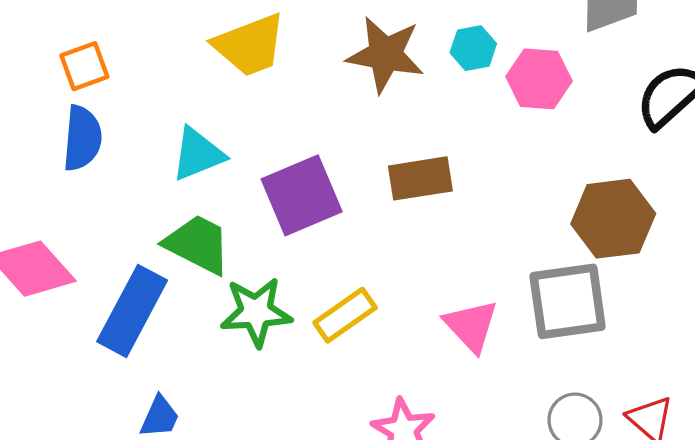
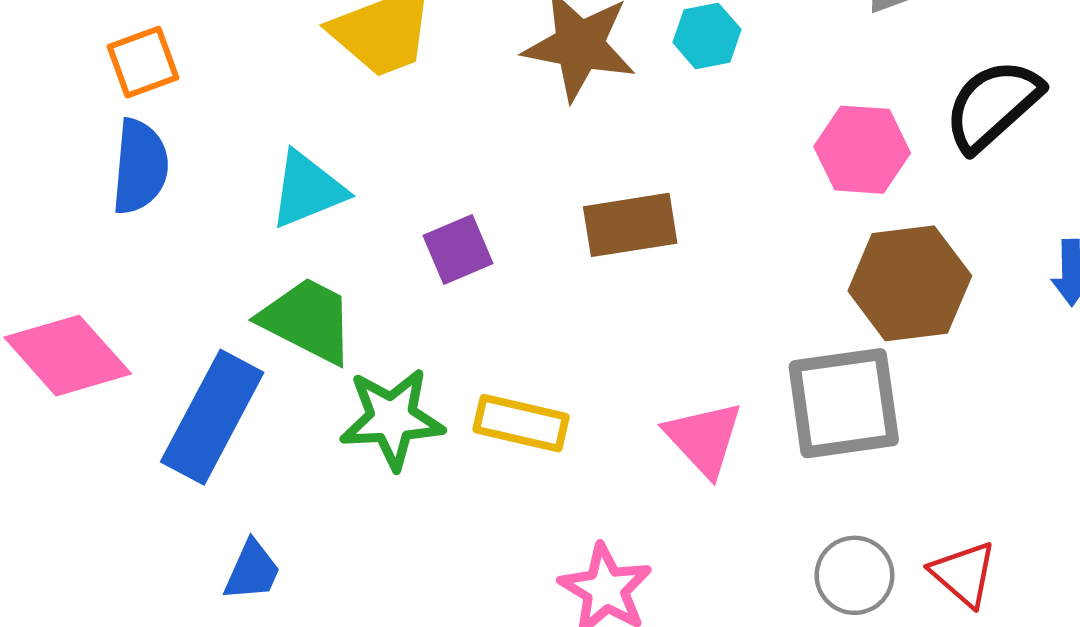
pink hexagon: (539, 79) -> (862, 150), moved
purple square: (302, 195) -> (458, 250), size x0.6
yellow rectangle: (345, 315) -> (521, 423), turned 48

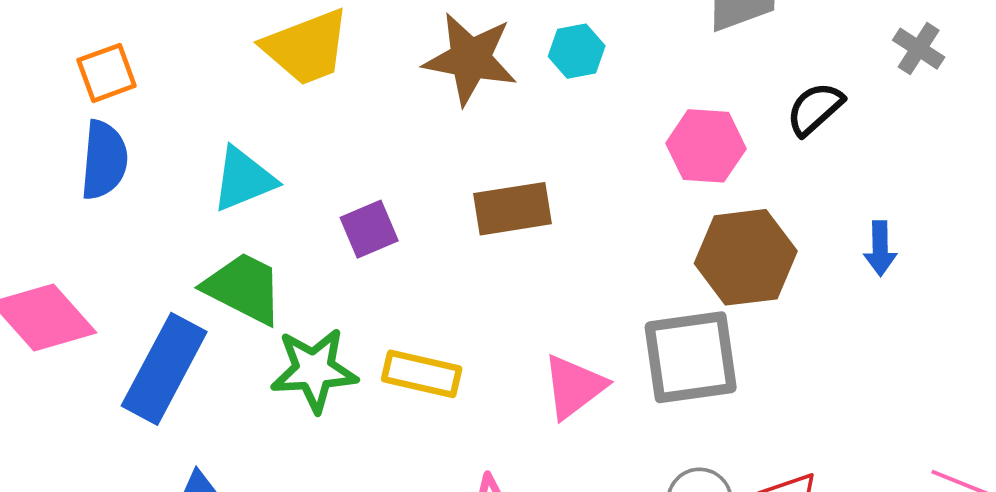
black semicircle: (993, 105) -> (815, 109), size x0.7
pink triangle: (704, 439) -> (574, 387), turned 36

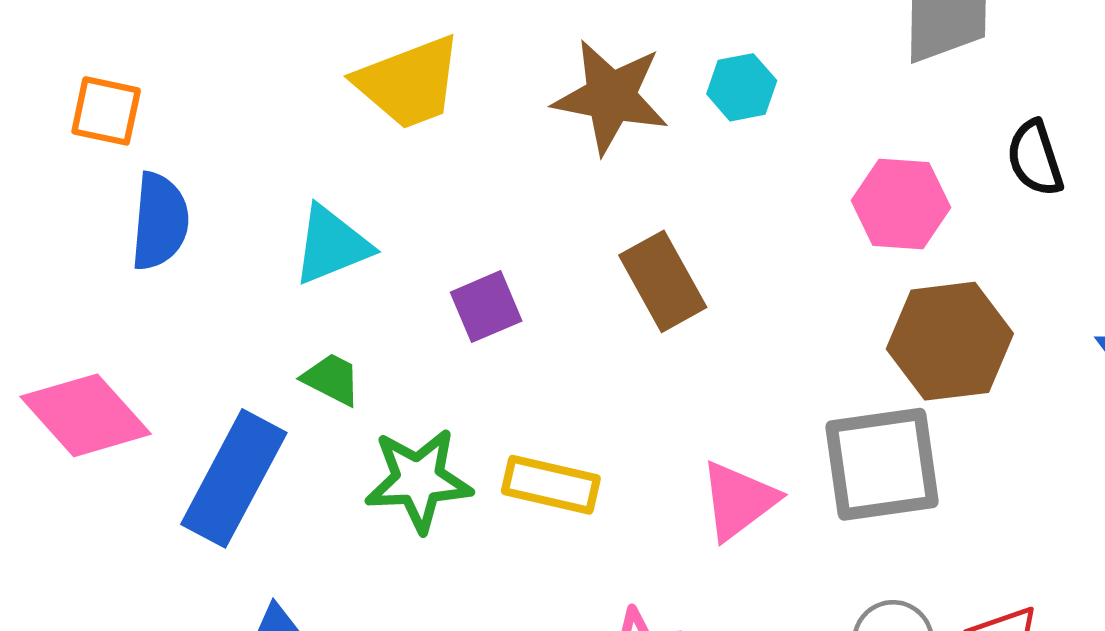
orange square: (107, 73) -> (106, 111), moved, turned 32
black semicircle: (815, 109) -> (1035, 158), turned -66
brown rectangle: (513, 209) -> (663, 281), turned 70
green trapezoid: (244, 288) -> (332, 379), size x0.6

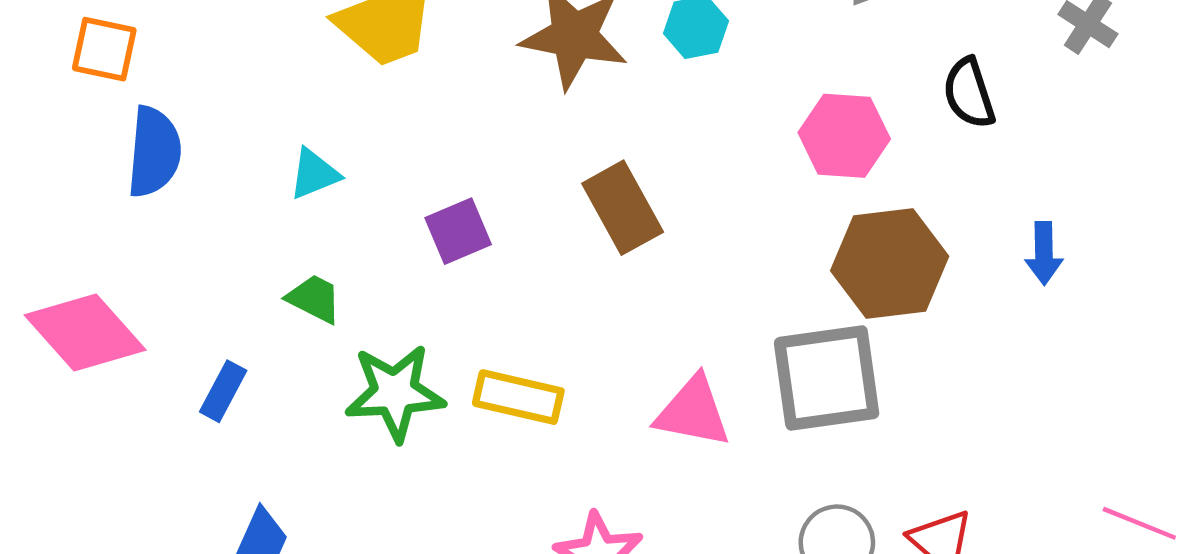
cyan triangle: (332, 245) -> (314, 174), size x0.7
blue rectangle: (234, 478) -> (223, 391), size x0.5
pink triangle: (739, 501) -> (693, 412), turned 48

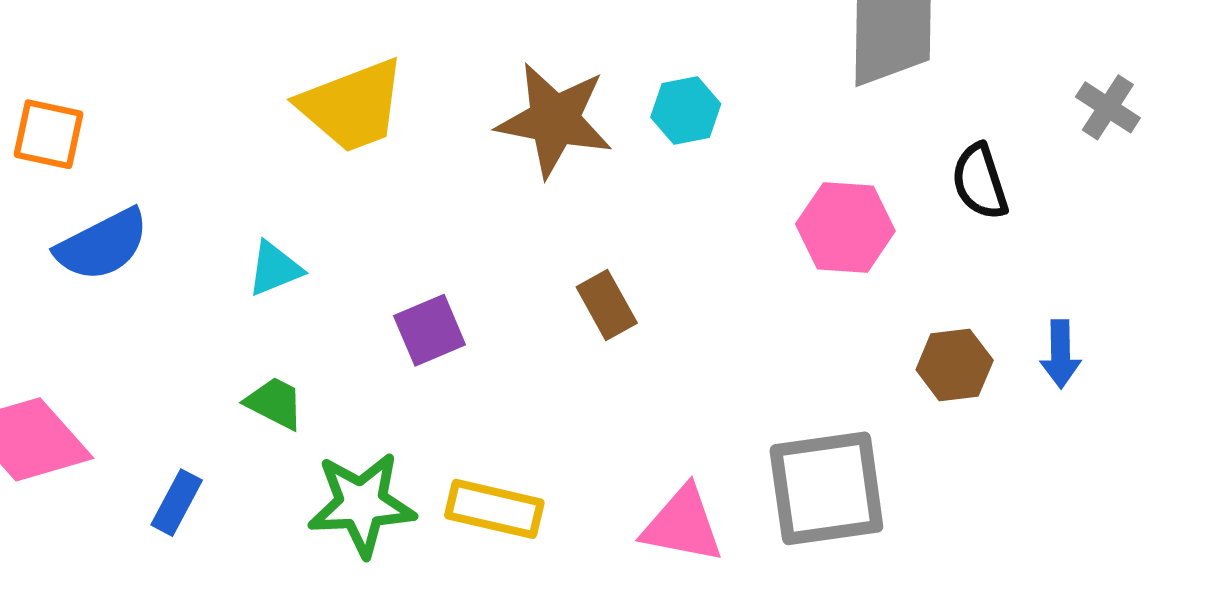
blue semicircle: (154, 152) -> (102, 245), turned 58
brown rectangle: (623, 208) -> (607, 305), size x0.7
brown hexagon: (890, 263) -> (955, 365), moved, size x0.6

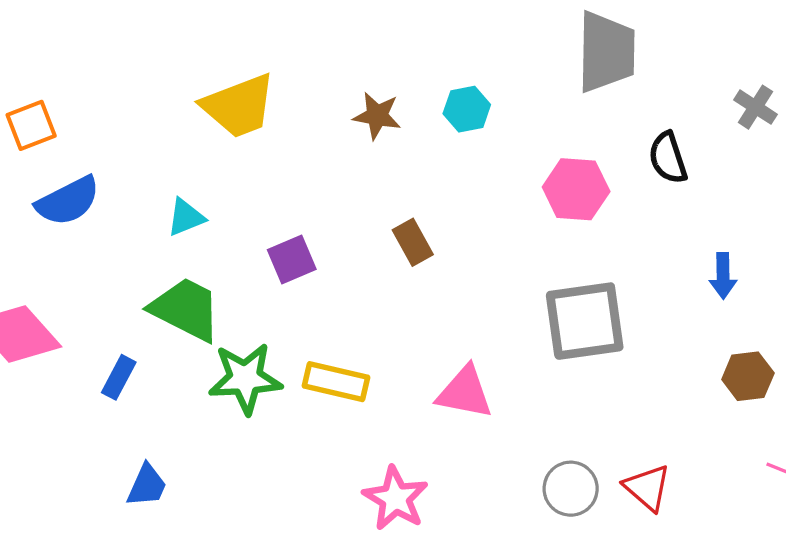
brown star: (554, 120) -> (377, 116), size x0.6
orange square: (49, 134) -> (31, 125), turned -33
brown hexagon: (955, 365) -> (748, 376), moved
green trapezoid: (275, 403) -> (186, 309), size x1.8
gray square: (826, 488) -> (585, 321), moved

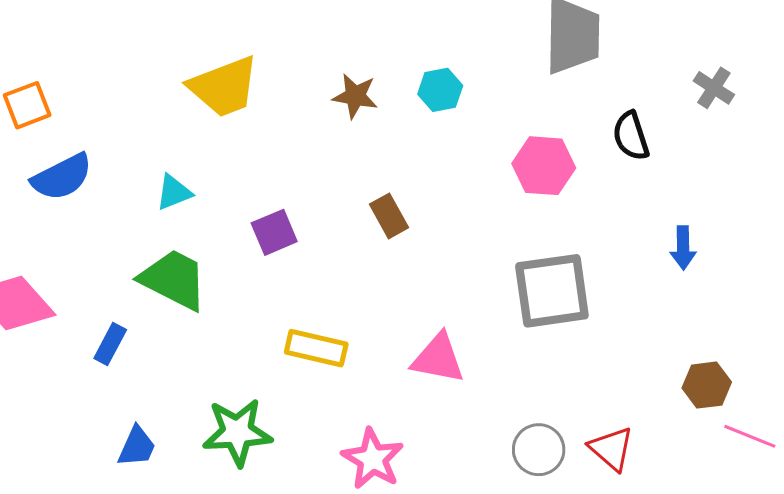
brown hexagon: (748, 376) -> (707, 385), moved
green star: (245, 378) -> (237, 432), moved

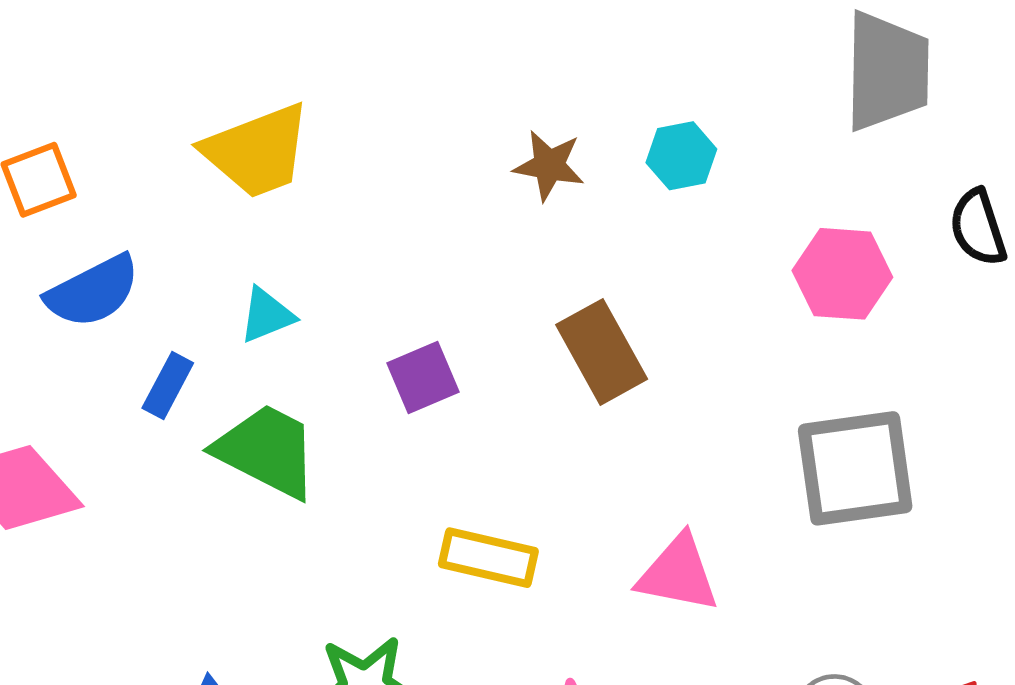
yellow trapezoid: (224, 87) -> (257, 151), moved
brown rectangle: (389, 216) -> (602, 352), size x1.5
blue rectangle: (110, 344) -> (168, 385), moved

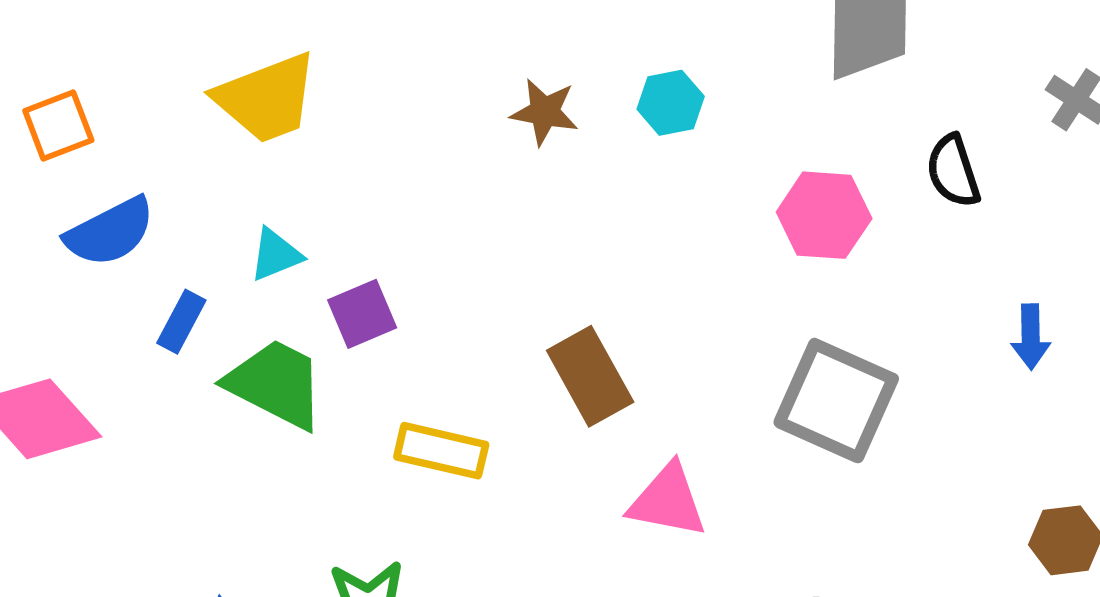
brown rectangle: (602, 352) -> (590, 376), moved
purple square: (423, 377) -> (362, 314), moved
gray square: (855, 468) -> (836, 401), turned 32
yellow rectangle: (488, 558) -> (441, 451), moved

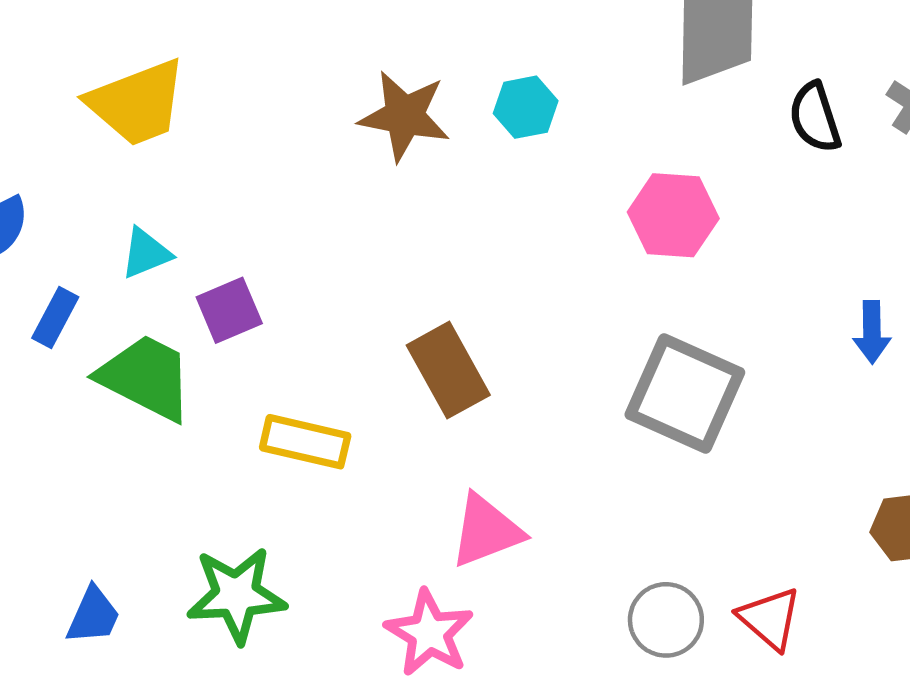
brown star: (545, 112) -> (404, 116), size x1.4
black semicircle: (953, 171) -> (815, 117), moved
pink triangle: (668, 501) -> (486, 531), moved, turned -32

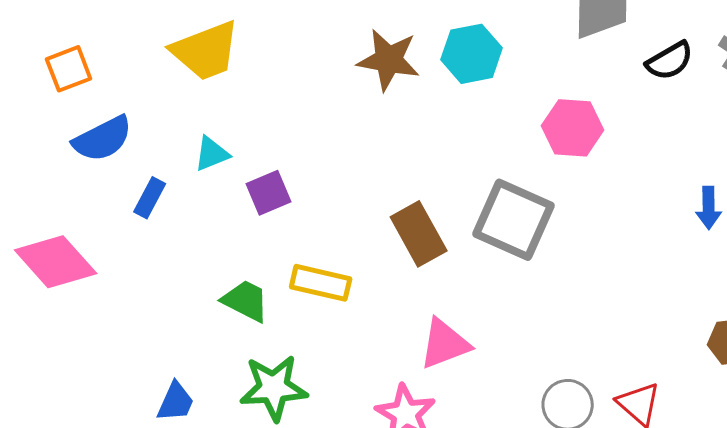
cyan hexagon: (526, 107) -> (472, 54), size x1.4
black semicircle: (815, 117) -> (670, 61), turned -102
green trapezoid: (146, 377) -> (246, 301), moved, size x0.7
gray square: (685, 393) -> (514, 220), moved

